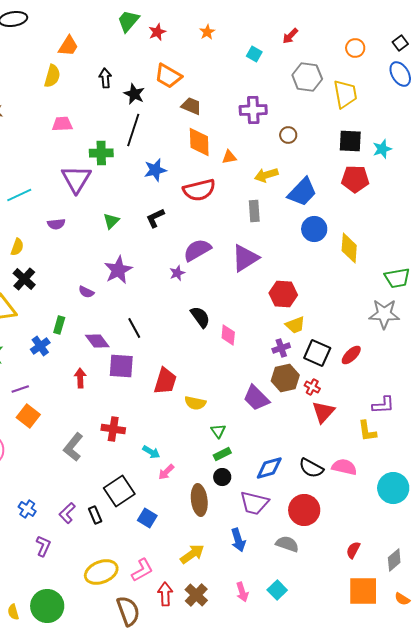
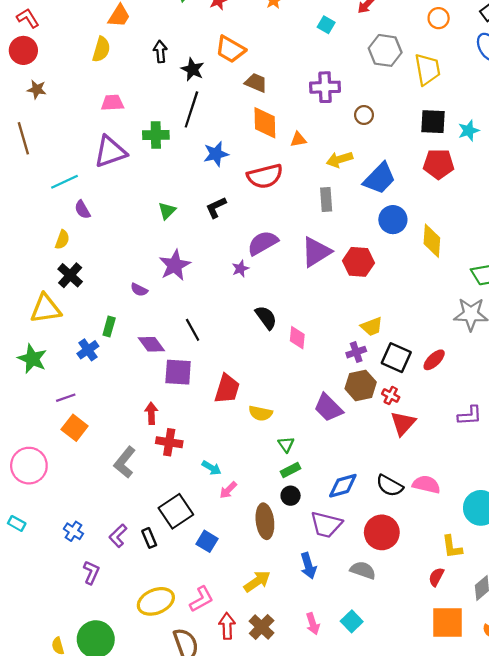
purple triangle: (76, 179) -> (110, 152), moved, turned 40
purple semicircle: (56, 224) -> (82, 210), moved, turned 66
red hexagon: (283, 294) -> (358, 262), moved
red arrow: (80, 378) -> (151, 413), moved
yellow L-shape: (367, 431) -> (452, 547), moved

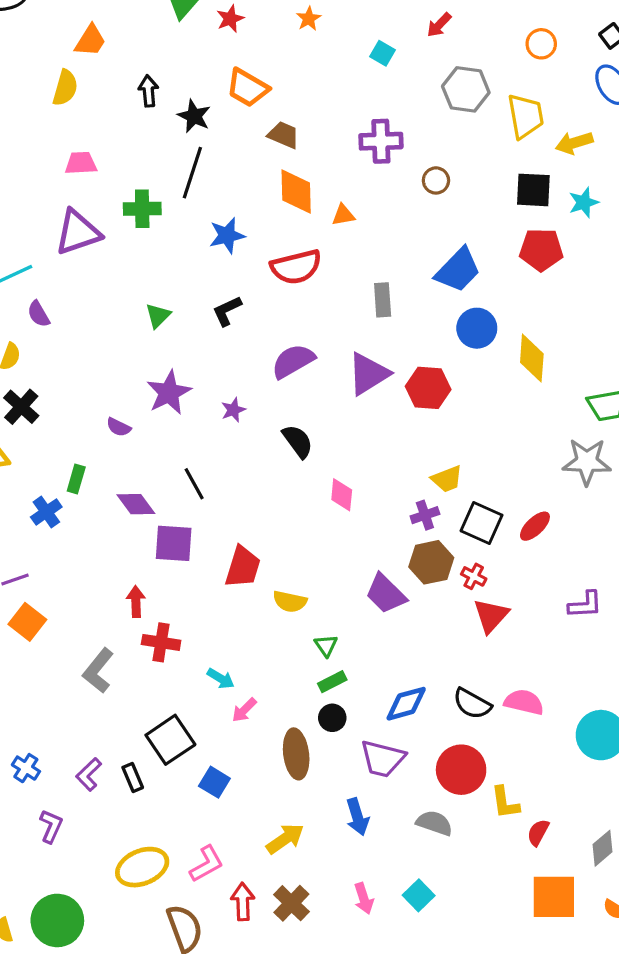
yellow arrow: (339, 159) -> (574, 143), moved
purple star: (240, 269) -> (233, 410), moved
black semicircle: (266, 318) -> (298, 441), moved
yellow L-shape: (452, 547) -> (505, 803), moved

